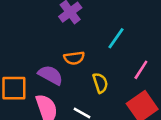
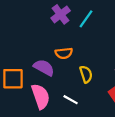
cyan line: (116, 38) -> (86, 19), moved

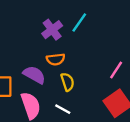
purple cross: (61, 14) -> (52, 30), moved
yellow semicircle: (86, 74) -> (67, 82), moved

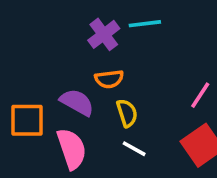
cyan line: (79, 23) -> (145, 24), turned 48
white line: (63, 109) -> (134, 149), moved

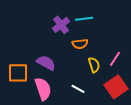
orange semicircle: (109, 79) -> (80, 44), moved
yellow semicircle: (127, 113) -> (94, 65), moved

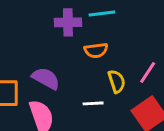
purple cross: (61, 25) -> (68, 22), turned 36
white line: (78, 89) -> (93, 103), moved, turned -32

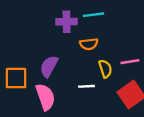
pink line: (148, 73) -> (130, 62), turned 48
purple semicircle: (46, 78) -> (49, 66), turned -90

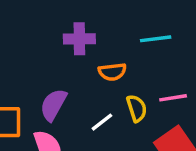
cyan line: (94, 15) -> (156, 39), moved
white line: (87, 86) -> (102, 122), moved, turned -35

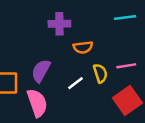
cyan line: (156, 39) -> (125, 18), moved

